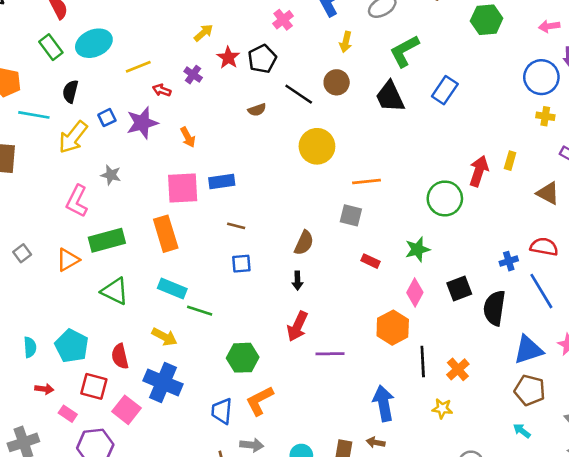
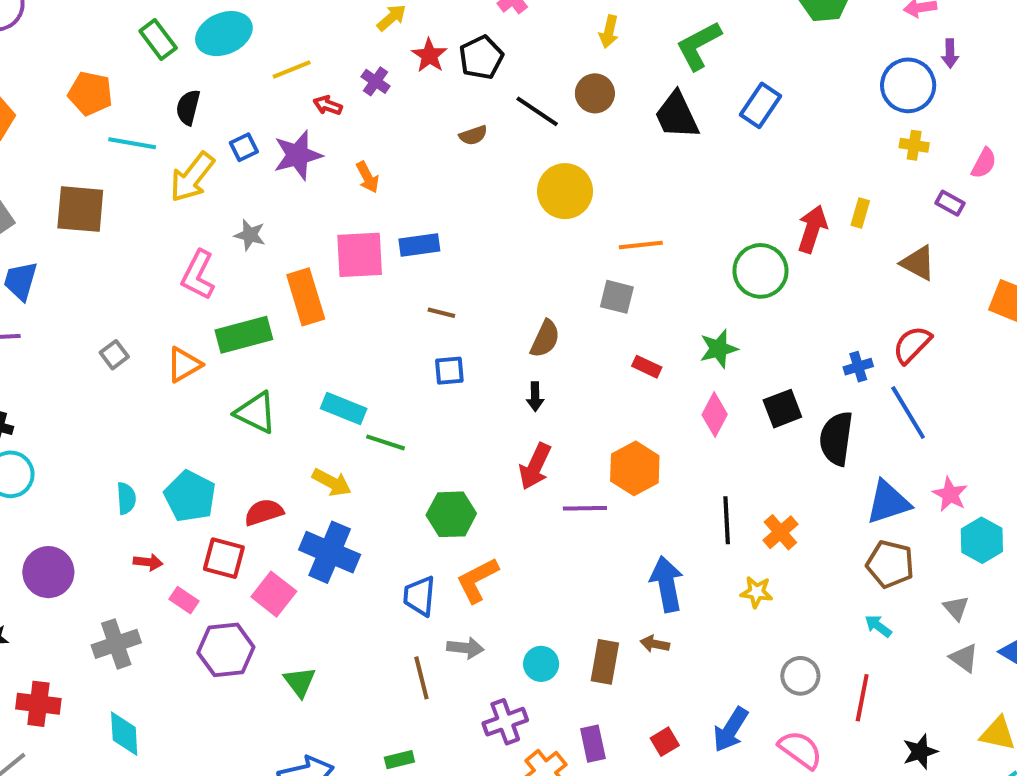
orange rectangle: (166, 234) -> (306, 297), moved
red semicircle: (544, 247) -> (912, 345), turned -56
orange hexagon: (393, 328) -> (635, 468), moved
red semicircle: (120, 356) -> (264, 512), turned 85

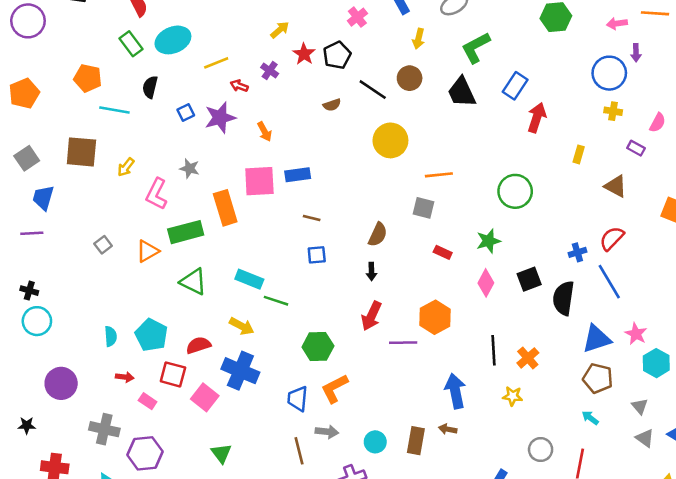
yellow arrow: (192, 177) -> (126, 167), moved, size x0.6
red arrow: (812, 229) -> (537, 118), moved
gray cross: (116, 644) -> (104, 429), turned 32
purple hexagon: (226, 650) -> (145, 453), moved

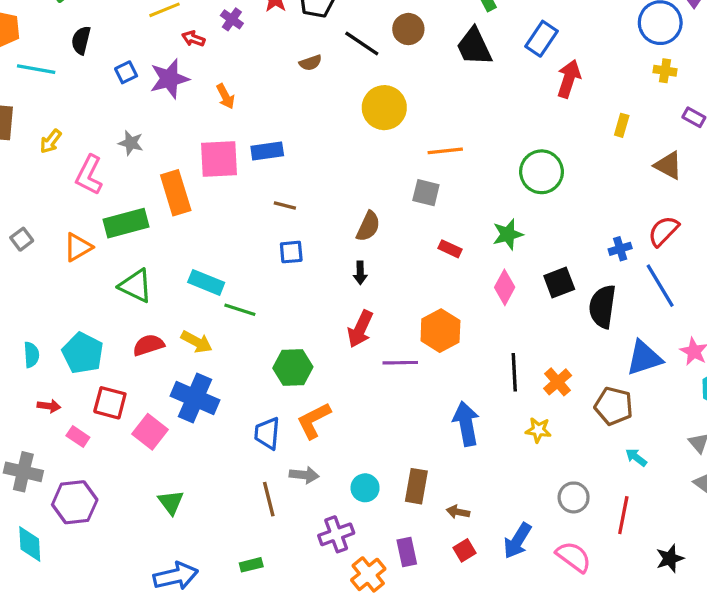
red semicircle: (198, 345) -> (148, 345), moved
brown pentagon: (598, 378) -> (614, 406), moved
brown arrow: (448, 429) -> (458, 512), moved

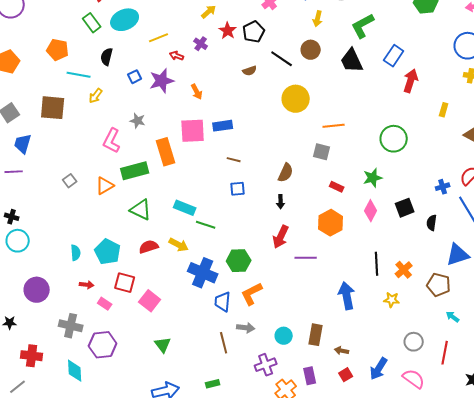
yellow arrow: (51, 141) -> (96, 96), moved
black semicircle: (602, 307) -> (432, 223), size x0.6
orange hexagon: (440, 331) -> (331, 223), moved
blue cross: (195, 398) -> (203, 273), moved

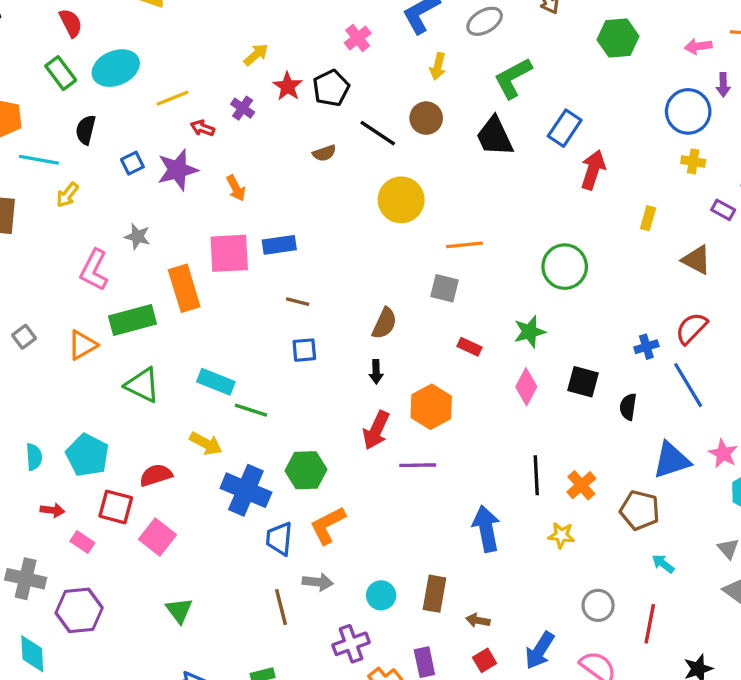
black square: (405, 208) -> (583, 382), turned 36
orange hexagon: (331, 223) -> (431, 407), moved
red semicircle: (149, 247) -> (156, 475), moved

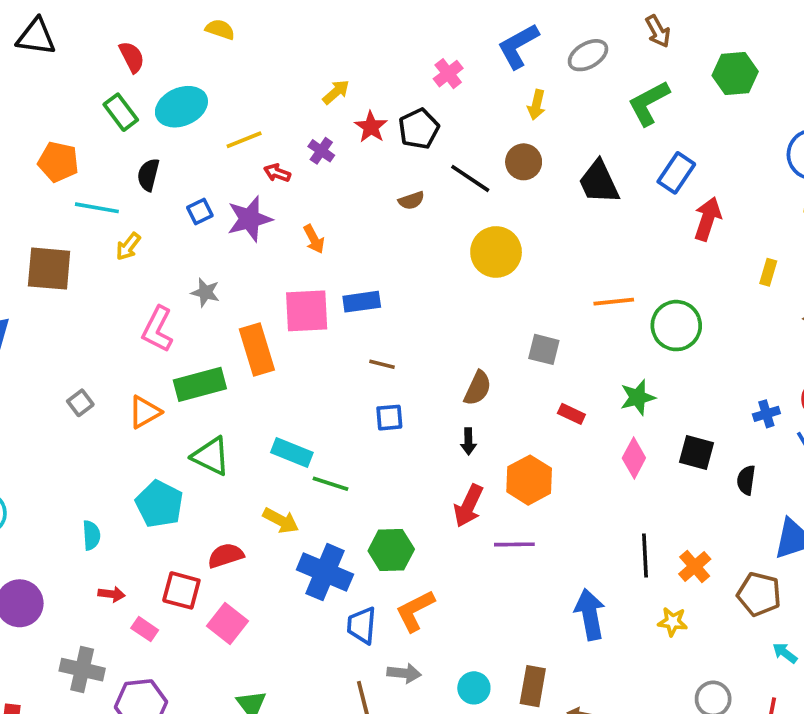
green L-shape: (513, 78) -> (649, 103), moved
orange line: (465, 245) -> (614, 302), moved
cyan pentagon: (87, 455) -> (159, 504), moved

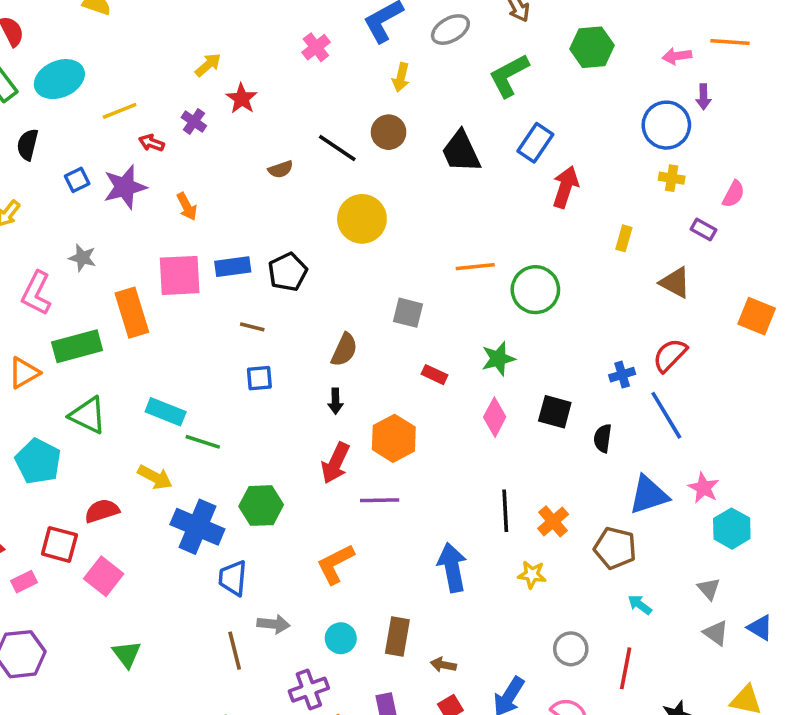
black pentagon: (419, 129) -> (288, 272), moved
orange L-shape: (415, 611) -> (335, 564), moved
pink rectangle: (145, 629) -> (24, 582), turned -60

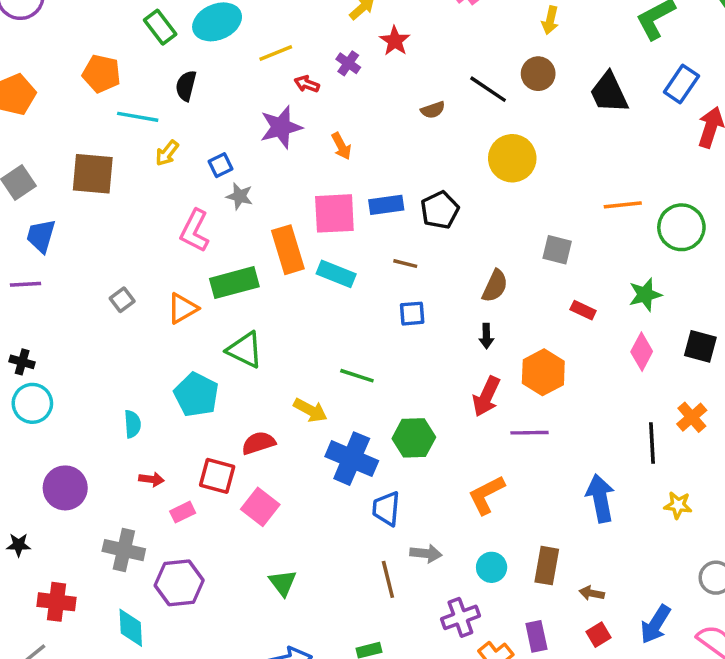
blue square: (77, 180) -> (221, 165), moved
cyan rectangle: (166, 412) -> (336, 274), moved
orange cross: (553, 521) -> (692, 417), moved

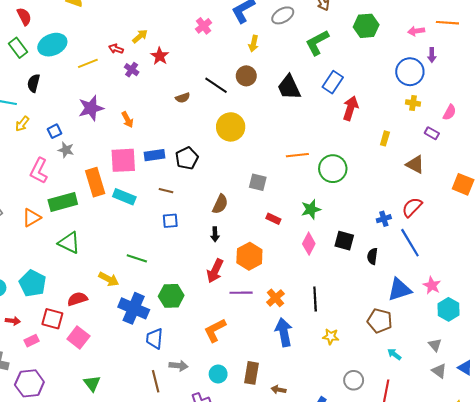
red arrow: (307, 84) -> (116, 49), moved
cyan pentagon: (196, 395) -> (33, 283), moved
orange cross: (692, 417) -> (275, 298), moved

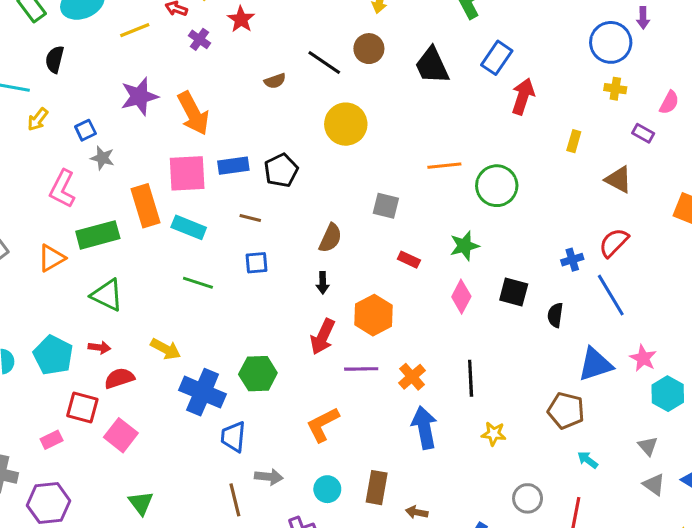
orange arrow: (127, 120) -> (193, 113), size x1.8
green line: (137, 258) -> (198, 283), moved
red arrow: (13, 321) -> (99, 347), moved

